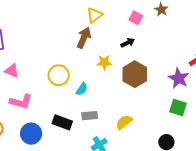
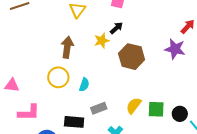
brown arrow: (84, 38) -> (67, 47), moved
yellow star: (104, 62) -> (102, 41), moved
green square: (178, 108) -> (156, 109), moved

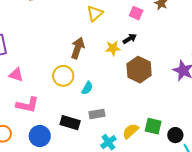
yellow semicircle: (134, 106) -> (131, 131), moved

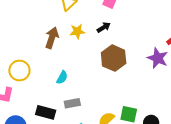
yellow star: (113, 48) -> (77, 31), moved
yellow circle: (63, 76) -> (19, 71), moved

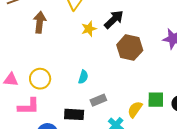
black arrow: (104, 27) -> (114, 19), size x1.5
brown arrow: (52, 38) -> (40, 22), moved

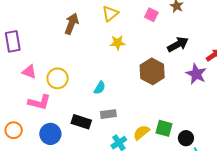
black arrow: (114, 19) -> (178, 44), moved

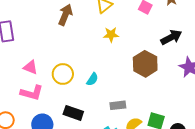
pink triangle: (29, 72) -> (30, 67), moved
yellow circle: (58, 78) -> (63, 74), moved
gray rectangle: (108, 114) -> (118, 105), moved

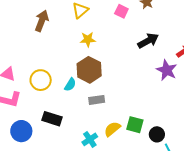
brown hexagon: (145, 64) -> (89, 70), moved
gray rectangle: (118, 105) -> (97, 100), moved

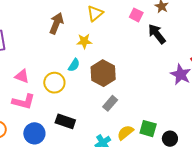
yellow star: (88, 39) -> (84, 41), moved
black arrow: (148, 41) -> (157, 34), moved, turned -100
cyan semicircle: (70, 85) -> (74, 65), moved
gray rectangle: (97, 100) -> (110, 103), turned -42

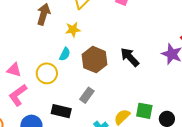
black arrow: (157, 34) -> (130, 57), moved
pink L-shape: (24, 102) -> (18, 95), turned 135
gray rectangle: (110, 103) -> (87, 95), moved

